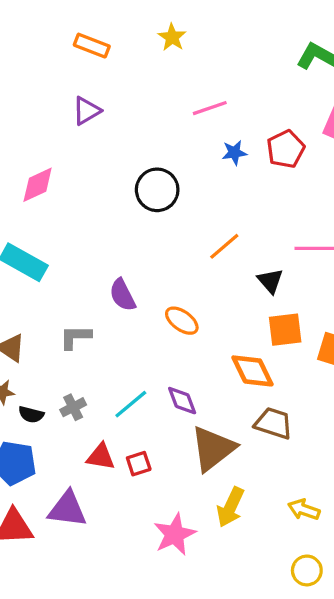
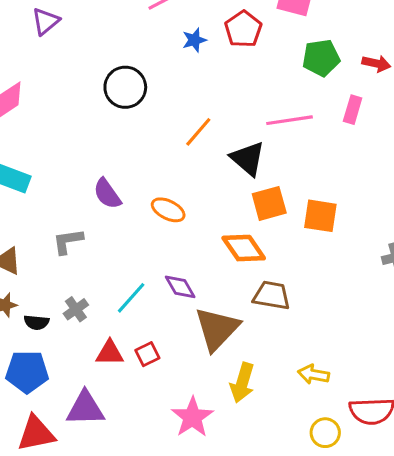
black triangle: (270, 281) -> (248, 159), size x1.4

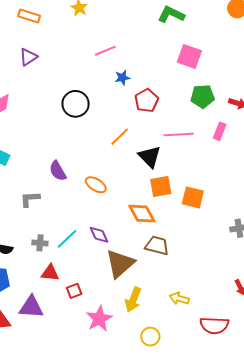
red pentagon: (243, 29) -> (146, 101), moved
gray cross: (76, 309) -> (40, 243), moved, turned 35
red square: (147, 354) -> (74, 291), moved
yellow circle: (325, 433) -> (150, 337), moved

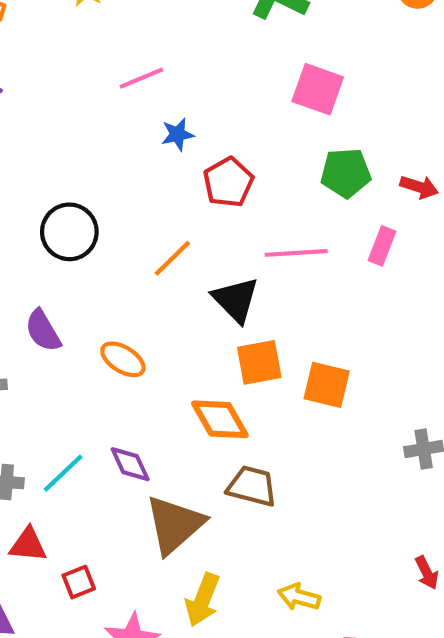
black circle: (76, 104) -> (69, 232), moved

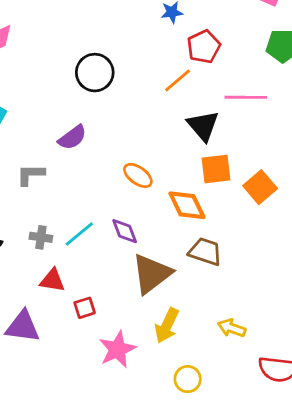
orange line: (172, 258) -> (178, 80), moved
purple semicircle: (43, 331) -> (72, 138), turned -100
orange ellipse: (123, 359) -> (138, 175), moved
orange square: (327, 385) -> (260, 187), turned 32

